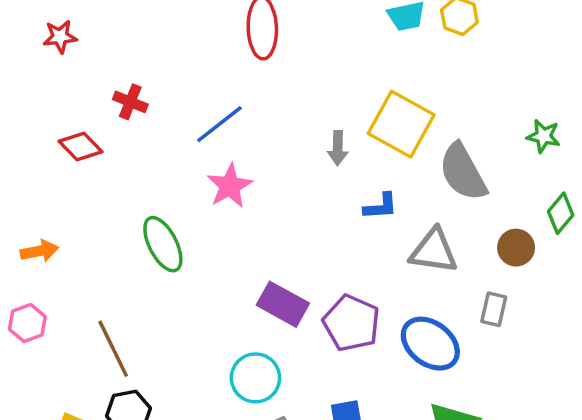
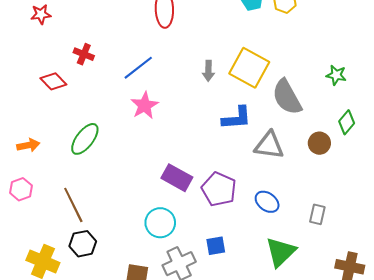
gray arrow: (338, 148) -> (208, 71), moved
blue L-shape: (381, 206) -> (237, 118), size x1.4
green ellipse: (163, 244) -> (85, 139), moved, turned 64
gray rectangle: (494, 309) -> (317, 214), moved
blue ellipse: (430, 344) -> (267, 202), size x0.7

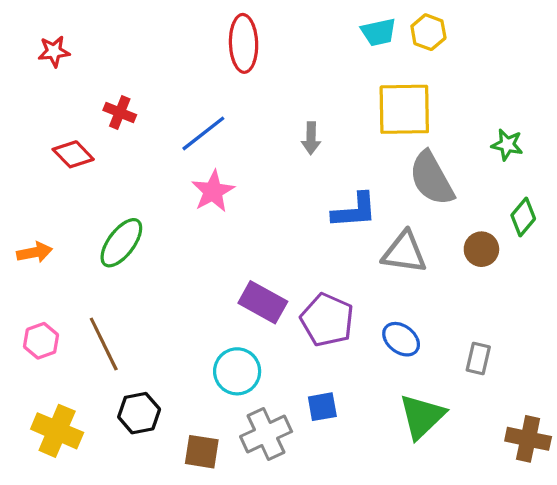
yellow square: (249, 68) -> (404, 109), moved, turned -30
pink hexagon: (21, 189) -> (41, 341), moved
black hexagon: (83, 244) -> (139, 413), moved

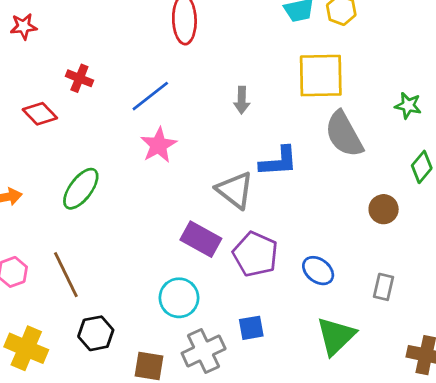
brown circle: (481, 249) -> (384, 209), moved
gray triangle: (404, 252) -> (235, 190), moved, turned 30

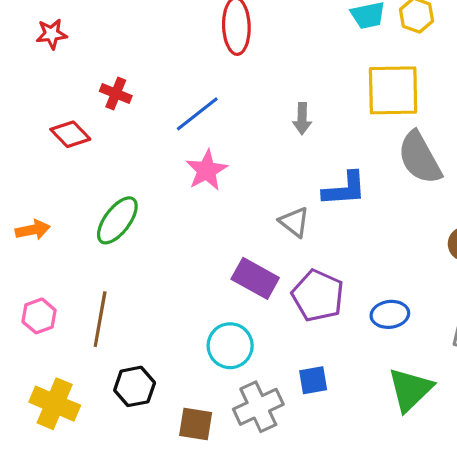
gray triangle: (235, 190) -> (294, 222), size x0.7
blue ellipse: (318, 271) -> (390, 314), turned -44
brown line: (66, 275) -> (100, 319), turned 36

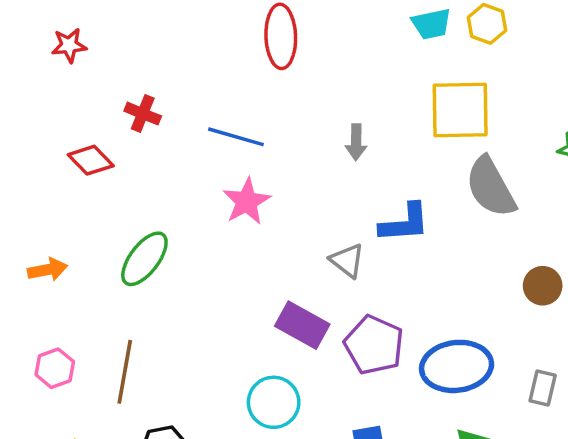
blue line: (197, 114) -> (236, 137), turned 54
blue ellipse: (390, 314) -> (457, 366), size x1.6

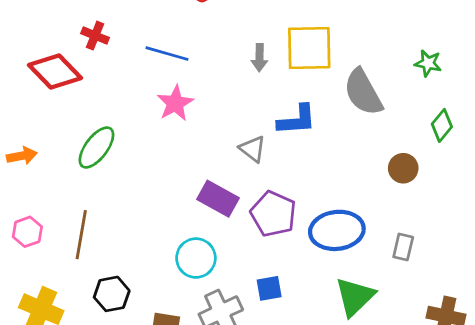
yellow square: (460, 110) -> (309, 48), moved
red diamond: (91, 160) -> (55, 72), size x1.5

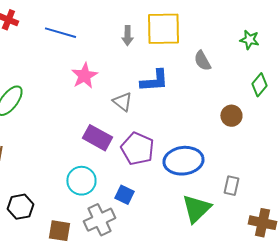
gray semicircle: (363, 92) -> (202, 61), size x0.6
pink star: (175, 103) -> (84, 76), moved
gray rectangle: (403, 247) -> (231, 186), moved
blue square: (269, 288) -> (124, 195), moved, turned 36

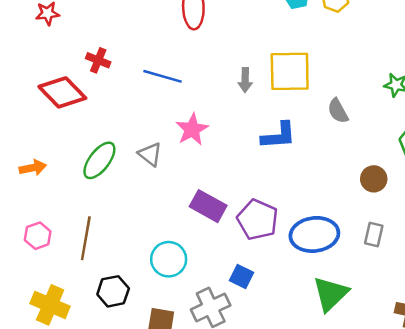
gray triangle: (122, 102) -> (150, 154), moved
cyan circle: (81, 181) -> (169, 259), moved
gray rectangle: (231, 186) -> (374, 234), moved

